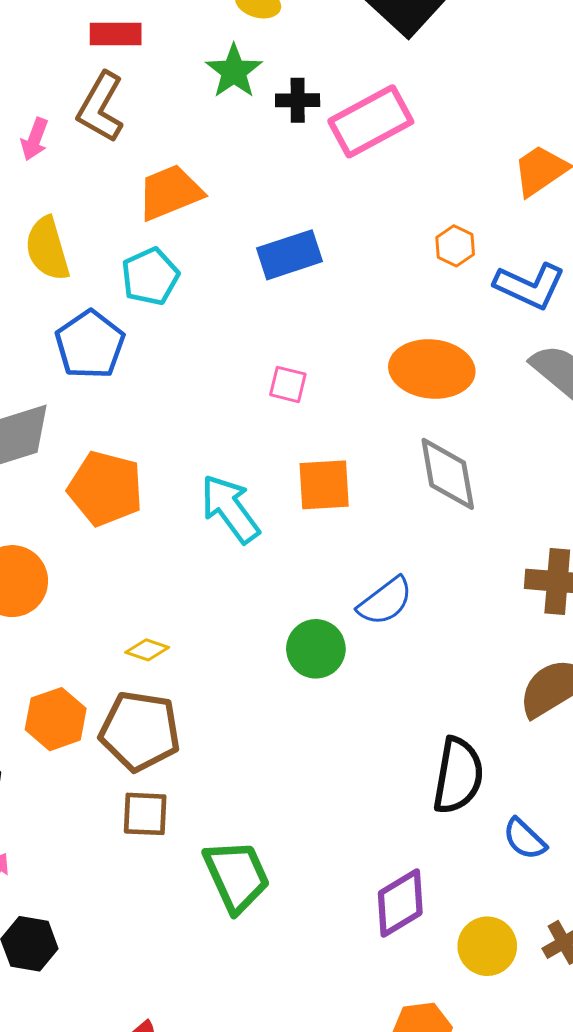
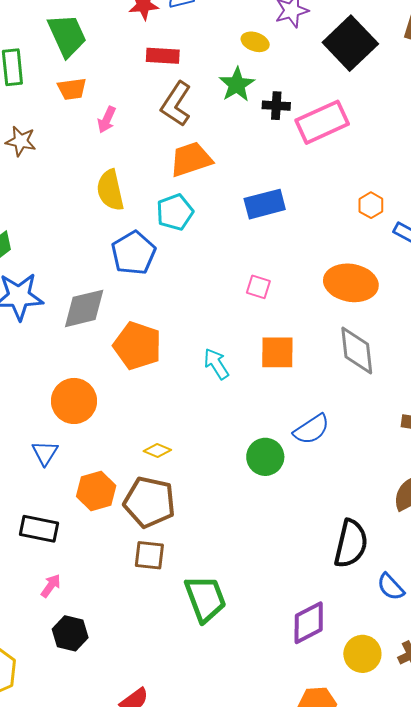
brown L-shape: (101, 107) -> (176, 104), moved
cyan arrow: (230, 509) -> (216, 364), size x0.7

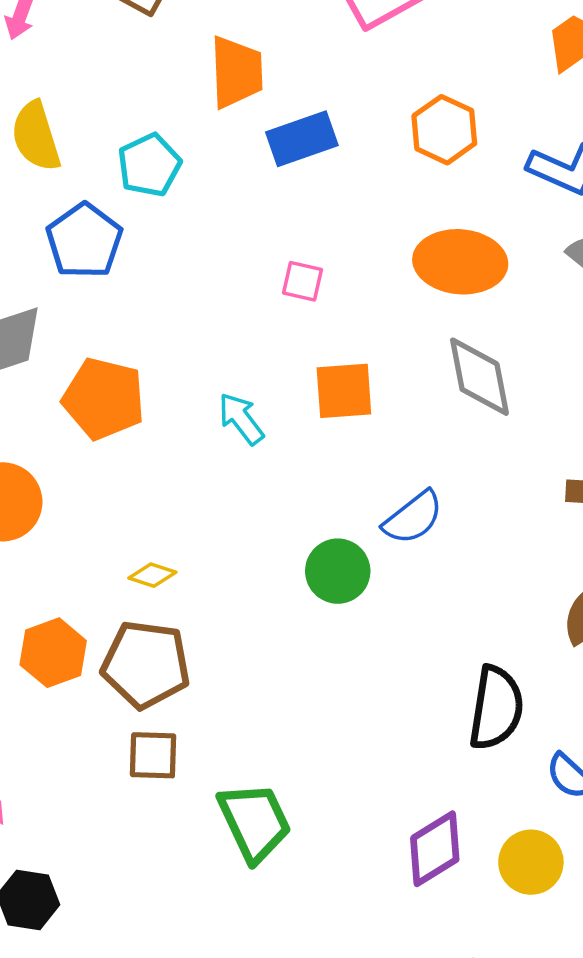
orange trapezoid: (191, 159) -> (236, 72), moved, turned 111
orange hexagon: (371, 205) -> (444, 130), moved, size x1.5
yellow circle: (362, 654) -> (531, 862), moved

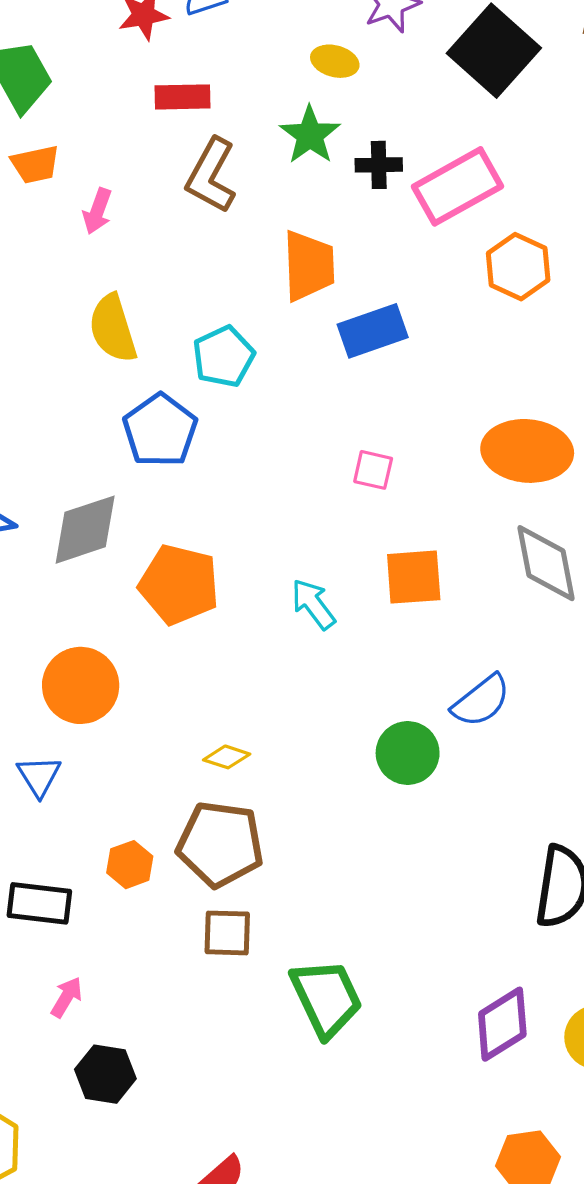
orange hexagon: (444, 130) -> (518, 267), moved
orange hexagon: (53, 653) -> (130, 865), moved, size x0.7

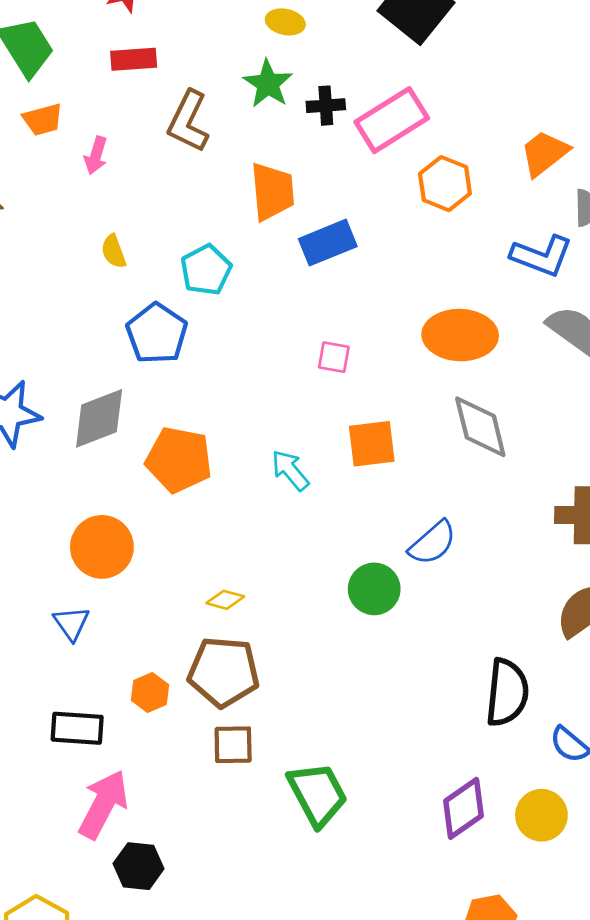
red rectangle: (182, 97) -> (134, 59), moved
yellow semicircle: (113, 328) -> (114, 251), size x0.6
pink arrow: (67, 997) -> (103, 804), size x2.0

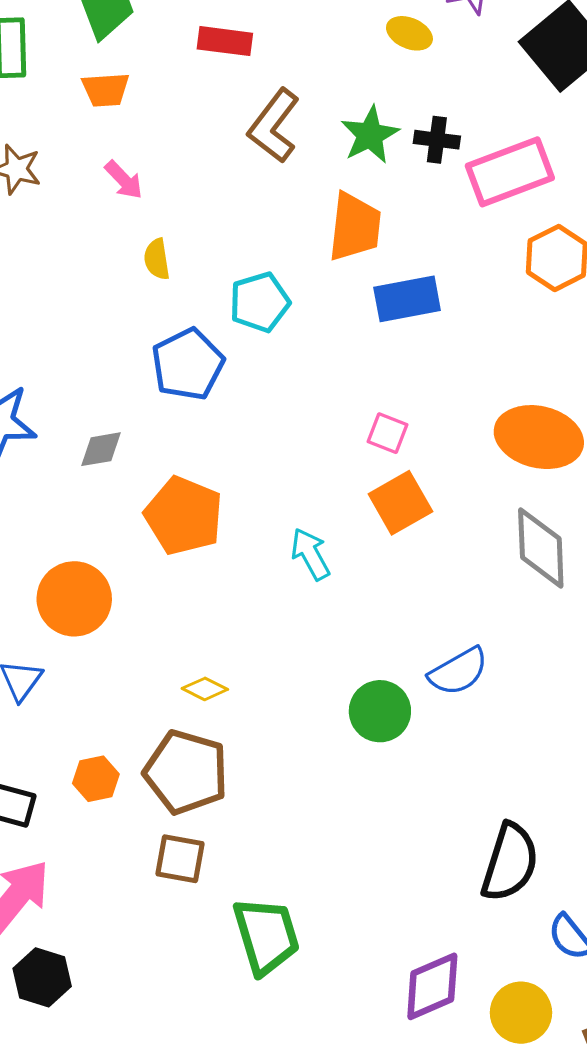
green star: (268, 84) -> (370, 135), moved
pink arrow: (96, 155) -> (124, 180), moved, turned -72
gray diamond: (99, 418) -> (101, 449), size x0.6
orange square: (372, 444) -> (400, 503), moved, turned -34

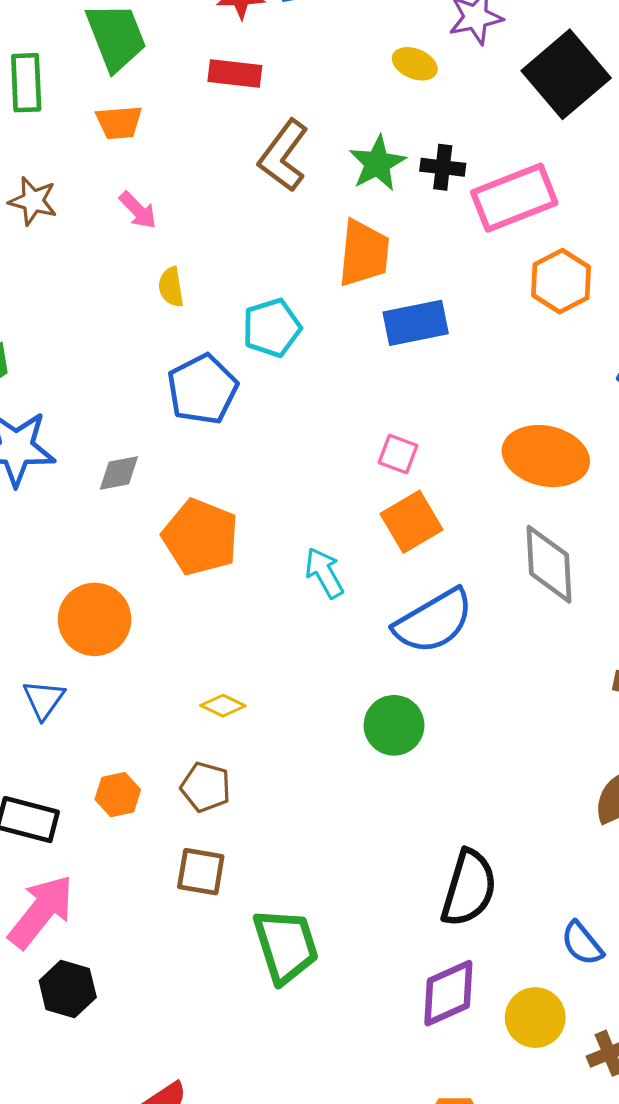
blue semicircle: (458, 671) -> (434, 621), moved, size x1.4
brown pentagon: (186, 772) -> (206, 787), size x0.6
black semicircle: (510, 862) -> (469, 888), moved

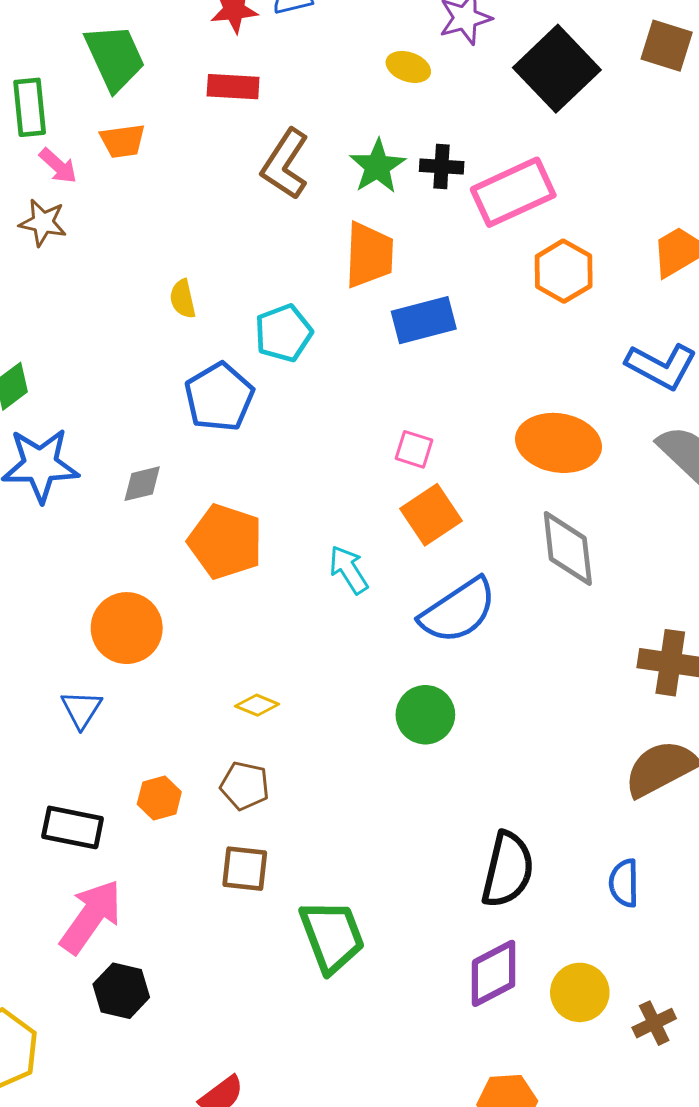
pink arrow: (138, 210) -> (58, 166), moved
blue semicircle: (582, 943) -> (624, 883), moved, turned 42

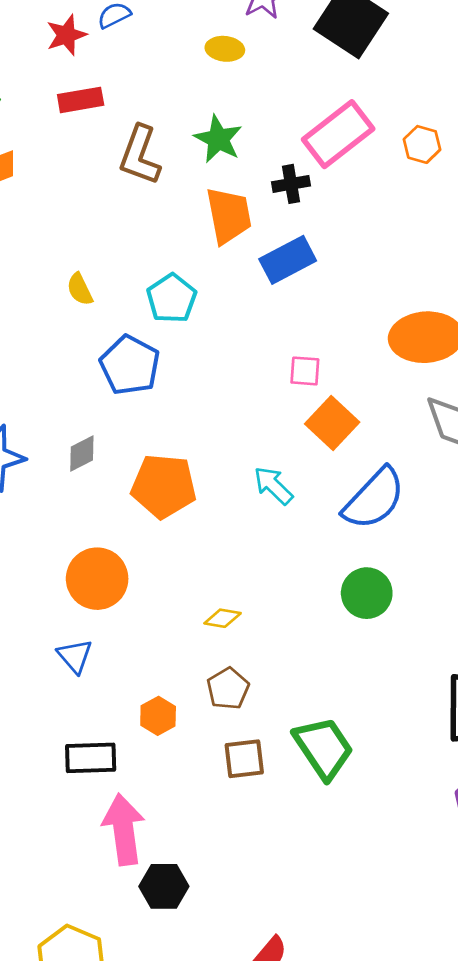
black cross: (442, 166) -> (291, 184), moved
orange hexagon: (564, 271) -> (422, 144), moved, size x0.7
brown pentagon: (245, 786) -> (228, 689), turned -30
pink arrow: (91, 917) -> (124, 830), turned -30
green trapezoid: (332, 936) -> (323, 748), moved

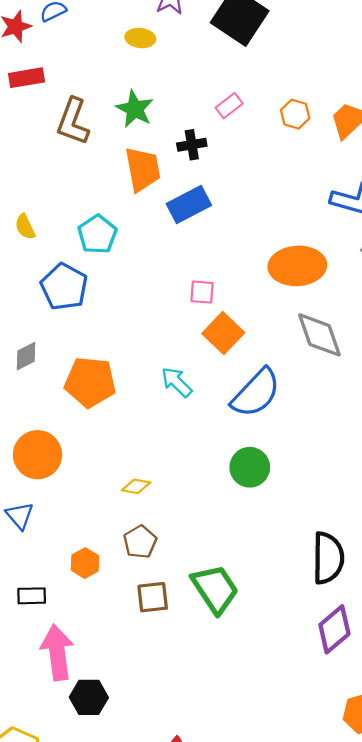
pink rectangle: (338, 134) -> (229, 106), size x0.5
black rectangle: (91, 758) -> (32, 596), size x0.7

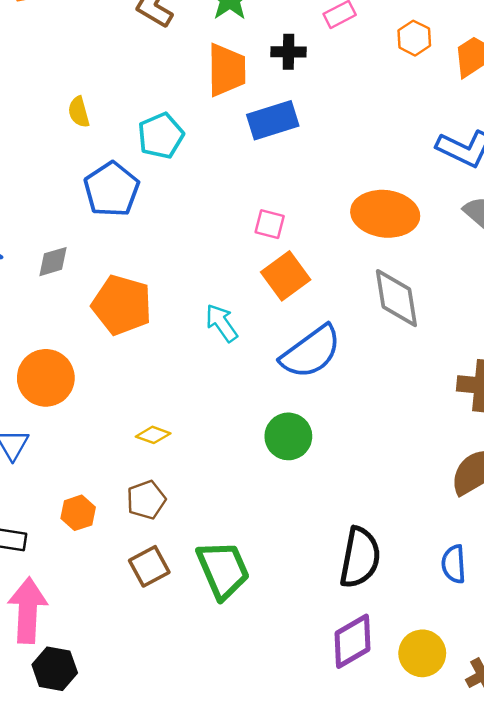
brown square: (153, 597) -> (149, 566), turned -32

